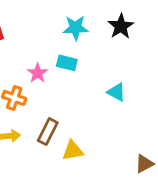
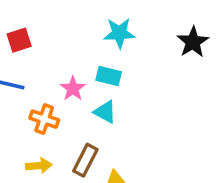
black star: (121, 26) -> (193, 42), moved
cyan triangle: (116, 92) -> (105, 112), moved

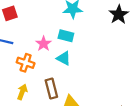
brown rectangle: (85, 160) -> (51, 89), turned -42
yellow arrow: (39, 166) -> (22, 92), turned -64

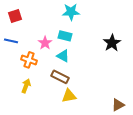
black star: (119, 14) -> (112, 43), moved
brown rectangle: (51, 89) -> (60, 77), moved, turned -48

